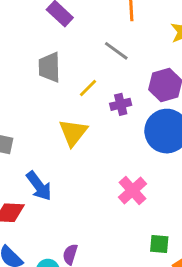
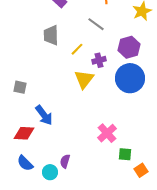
yellow triangle: (73, 133) -> (84, 79), moved
pink cross: (133, 190) -> (107, 133), moved

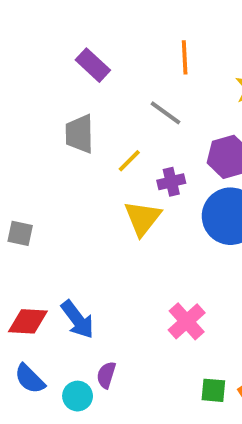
blue arrow: (44, 115) -> (78, 320), moved
green square: (125, 154) -> (213, 390), moved

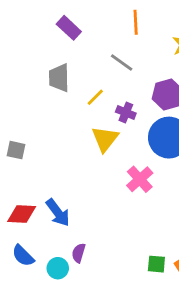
purple cross: (171, 182) -> (126, 113), turned 36
pink cross: (187, 321) -> (140, 179), moved

